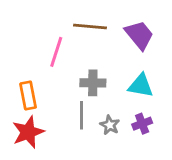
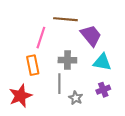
purple trapezoid: (139, 35) -> (91, 36), moved
orange rectangle: (28, 95) -> (33, 65), moved
gray star: (110, 125) -> (76, 98), moved

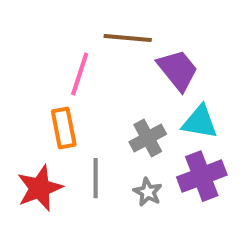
gray cross: (67, 60) -> (148, 138), moved, turned -30
gray line: (59, 84) -> (96, 178), moved
purple cross: (103, 90) -> (202, 176), size x1.6

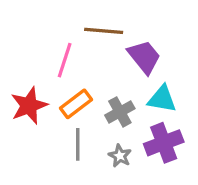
orange rectangle: (64, 128) -> (76, 104), moved, turned 64
red star: (40, 188) -> (29, 105), moved

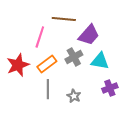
purple trapezoid: (144, 57) -> (89, 35), turned 80
gray cross: (120, 112) -> (74, 57), moved
purple cross: (164, 143) -> (110, 88), moved, size x0.7

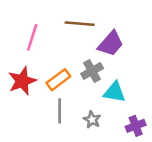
pink line: (40, 37) -> (32, 37), moved
cyan triangle: (100, 61) -> (114, 92), moved
purple cross: (110, 88) -> (136, 126), moved

